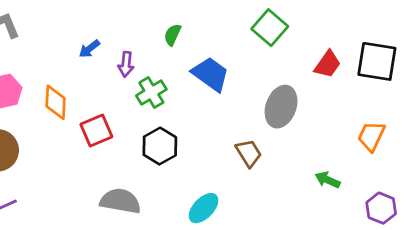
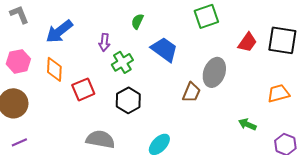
green square: (270, 28) -> (206, 16), turned 30
blue arrow: (89, 49) -> (59, 31), moved, size x1.8
orange trapezoid: (371, 136) -> (278, 93), turned 50
brown trapezoid: (249, 153) -> (191, 92), moved, turned 55

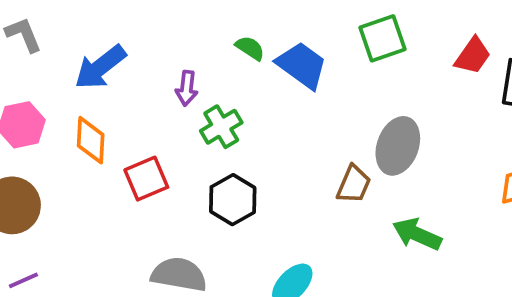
green semicircle: (137, 21) -> (250, 48), turned 98
red trapezoid: (247, 42) -> (473, 56), moved
blue trapezoid: (164, 49) -> (302, 65), moved
green arrow: (247, 124) -> (417, 234), moved, size x1.4

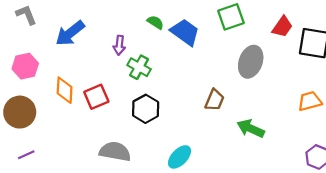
green cross: (221, 127) -> (139, 67), turned -30
orange diamond: (91, 140) -> (65, 90), moved
gray ellipse: (398, 146) -> (251, 62), moved

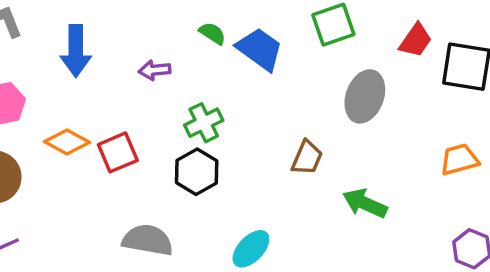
blue arrow: (70, 33) -> (76, 51), turned -52
purple arrow: (119, 45) -> (155, 70), turned 78
green cross: (139, 67) -> (204, 123), moved, turned 35
orange diamond: (65, 90) -> (67, 142), turned -64

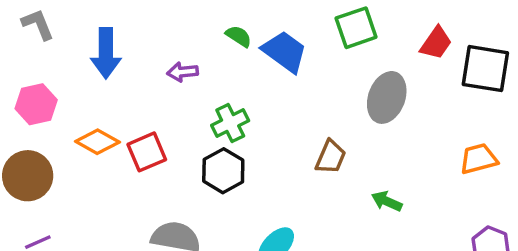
green arrow: (365, 203) -> (387, 201), size x0.7

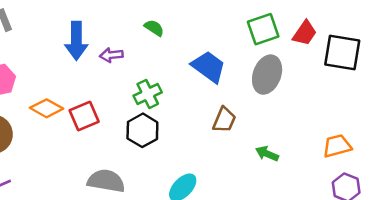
green square: (356, 28) -> (263, 29), moved
blue trapezoid: (285, 52) -> (209, 67), moved
blue arrow: (106, 53) -> (76, 41), moved
orange trapezoid: (479, 159) -> (337, 146), moved

